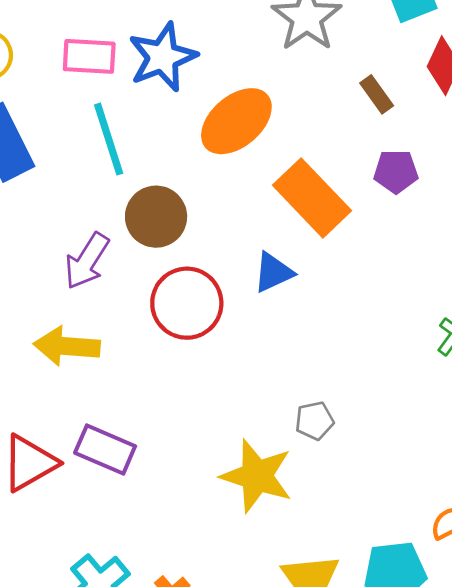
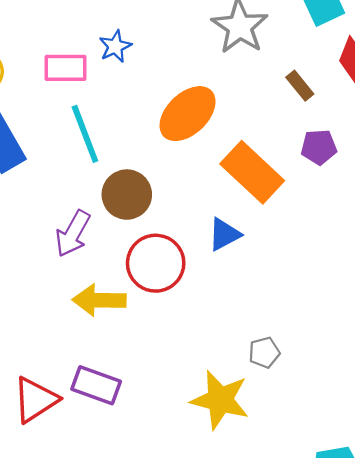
blue star: (163, 57) -> (115, 46), moved, size x0.6
yellow arrow: (67, 346) -> (99, 300), moved

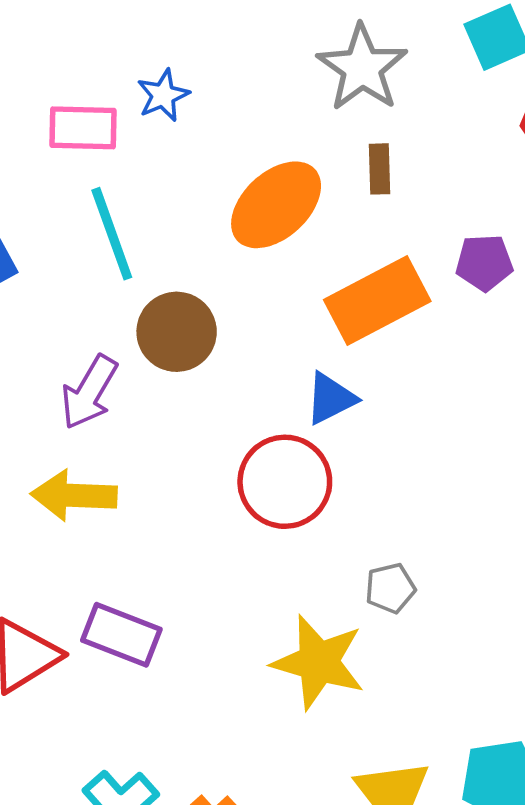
brown rectangle: (300, 86) -> (380, 169), moved, turned 36
orange rectangle: (252, 172) -> (377, 301), turned -72
red circle: (156, 263) -> (285, 482), moved
yellow arrow: (99, 300) -> (74, 495), moved

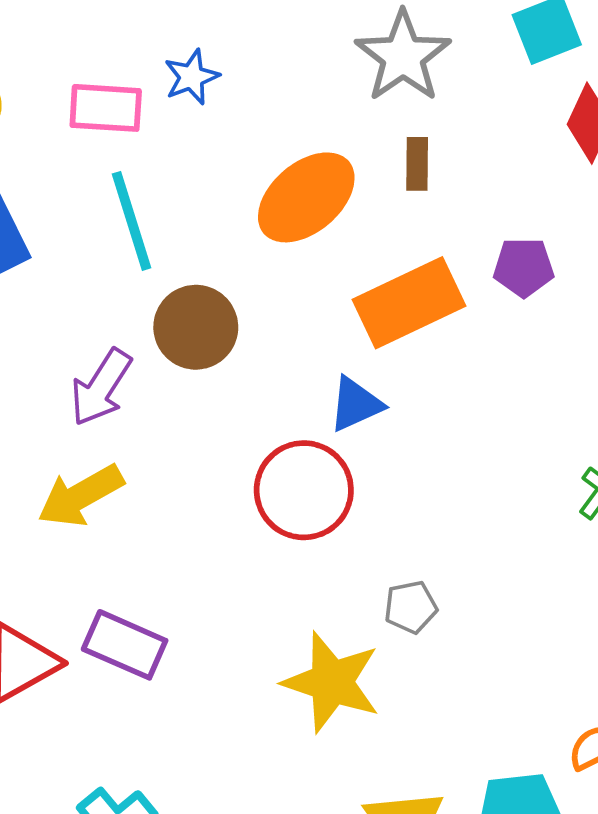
yellow arrow: (74, 495) -> (80, 496), turned -34

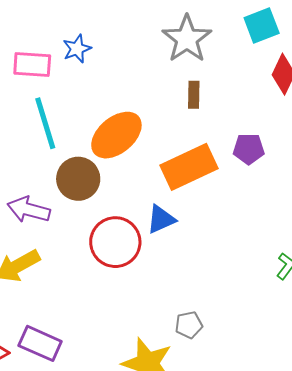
orange ellipse: (306, 197) -> (116, 135), moved
purple arrow: (101, 387) -> (29, 210), turned 72
red circle: (304, 490) -> (115, 242), moved

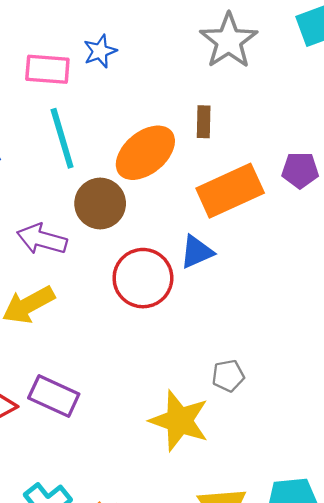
brown rectangle: (194, 95) -> (204, 122), moved

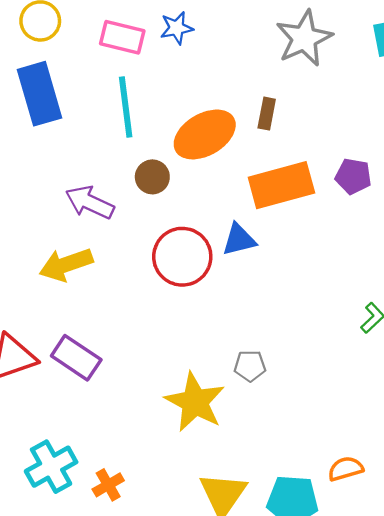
brown circle: (100, 203) -> (152, 177), size x0.7

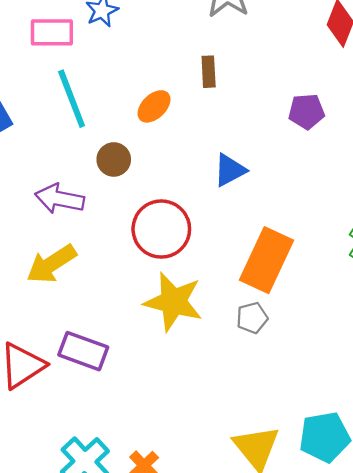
orange ellipse: (205, 134) -> (154, 106), size x0.6
orange rectangle: (281, 185) -> (267, 260), moved, turned -36
blue triangle: (239, 240) -> (230, 170), moved
yellow star: (195, 402) -> (173, 302), moved

